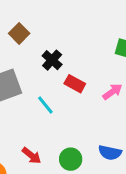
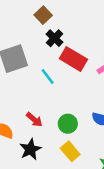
brown square: (19, 33) -> (43, 15), moved
red rectangle: (75, 84) -> (73, 59), size x1.5

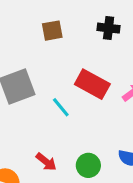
brown square: (43, 15) -> (52, 31), turned 35
black cross: (55, 38) -> (109, 28), moved, turned -35

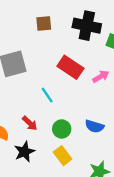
black cross: (109, 28) -> (87, 26), size x1.6
cyan line: (61, 107) -> (47, 95), moved

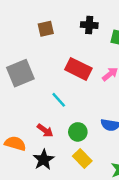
black cross: (87, 26) -> (89, 25), size x0.6

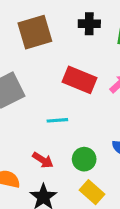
brown square: (46, 29) -> (35, 32), size x1.6
cyan line: (59, 100) -> (57, 120), turned -49

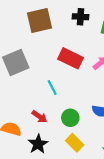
cyan line: (57, 120) -> (52, 88), turned 63

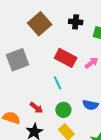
brown square: (39, 20) -> (40, 24), turned -30
cyan line: (52, 88) -> (57, 83), moved

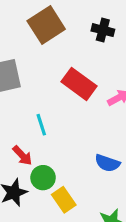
cyan line: (57, 83) -> (41, 125), moved
green circle: (63, 110) -> (43, 178), moved

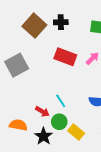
black cross: (103, 30) -> (61, 22), moved
cyan line: (41, 125) -> (61, 101), moved

